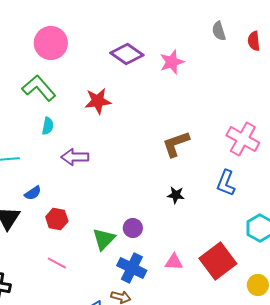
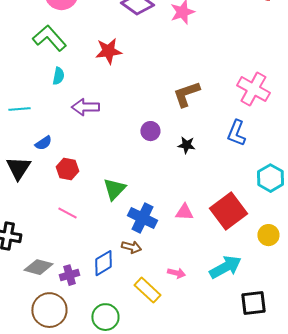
purple circle: (133, 228) -> (150, 131), moved

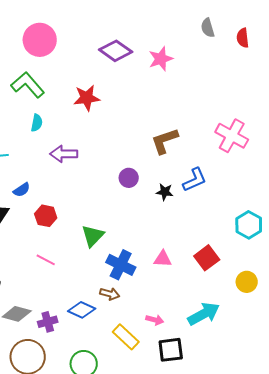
blue L-shape: (236, 133) -> (195, 180), moved, turned -136
red square: (228, 211) -> (207, 258), size x0.7
blue diamond: (103, 263) -> (82, 310), turned 56
black square: (253, 303) -> (171, 350), moved

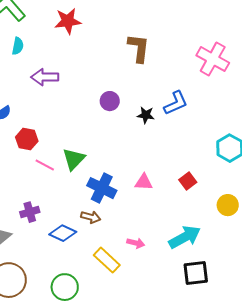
brown L-shape: (165, 141) -> (139, 48), moved, turned 116
red square: (207, 258) -> (188, 181), size x0.7
pink line: (46, 260) -> (45, 165), moved
purple cross: (48, 322) -> (30, 212), moved
black square: (171, 350) -> (196, 273), moved

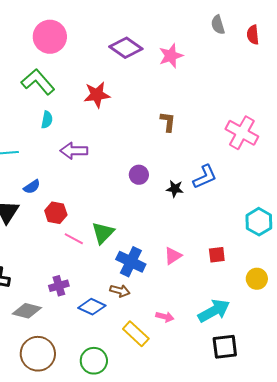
brown L-shape: (139, 48) -> (168, 122), size x0.7
red square: (188, 181) -> (217, 255), turned 30
pink triangle: (144, 182) -> (173, 256), turned -36

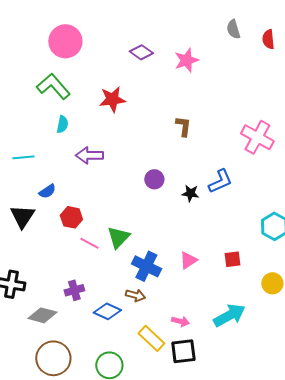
purple diamond: (126, 48) -> (141, 52), size x0.7
black square: (225, 347) -> (183, 351), moved

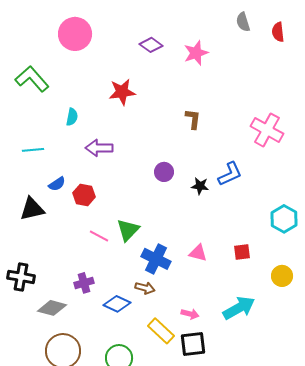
green L-shape: (53, 86) -> (32, 79), moved
black triangle: (22, 216) -> (32, 209), turned 44
red hexagon: (71, 217) -> (84, 195), moved
pink triangle: (188, 260) -> (198, 253), turned 48

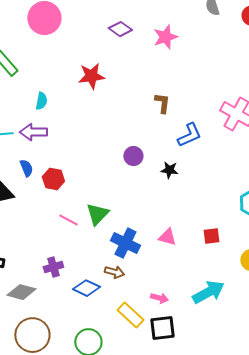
purple arrow: (99, 148) -> (33, 132), moved
blue L-shape: (230, 174) -> (189, 135), moved
blue semicircle: (57, 184) -> (26, 168), turned -78

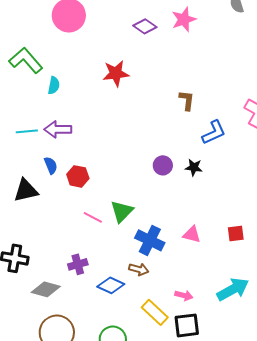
pink star: (165, 37) -> (184, 19), moved
cyan semicircle: (41, 101) -> (54, 85), moved
purple circle: (133, 156) -> (163, 165), moved

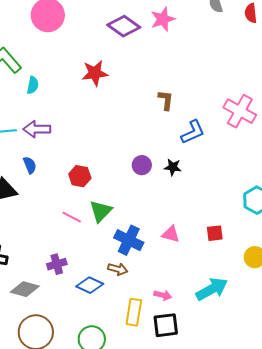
purple diamond: (145, 26) -> (124, 26), size x1.4
red hexagon: (78, 176) -> (80, 176), moved
yellow rectangle: (155, 312) -> (134, 312), turned 56

